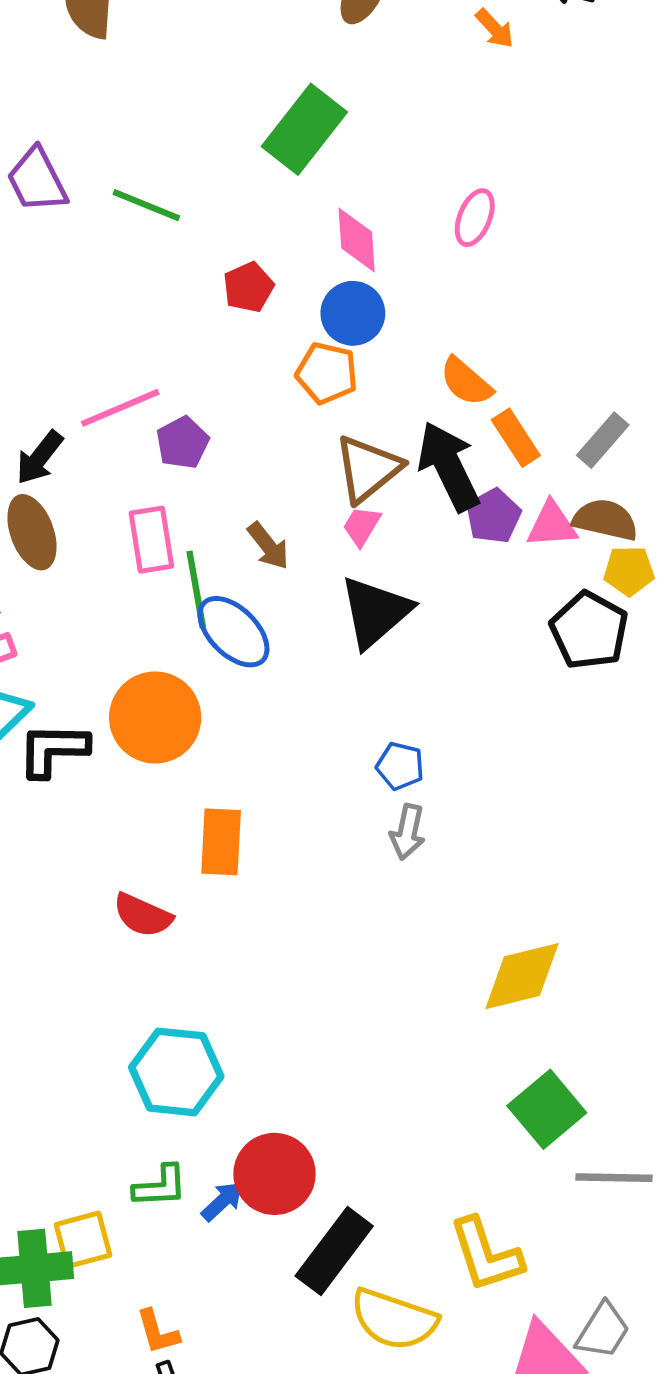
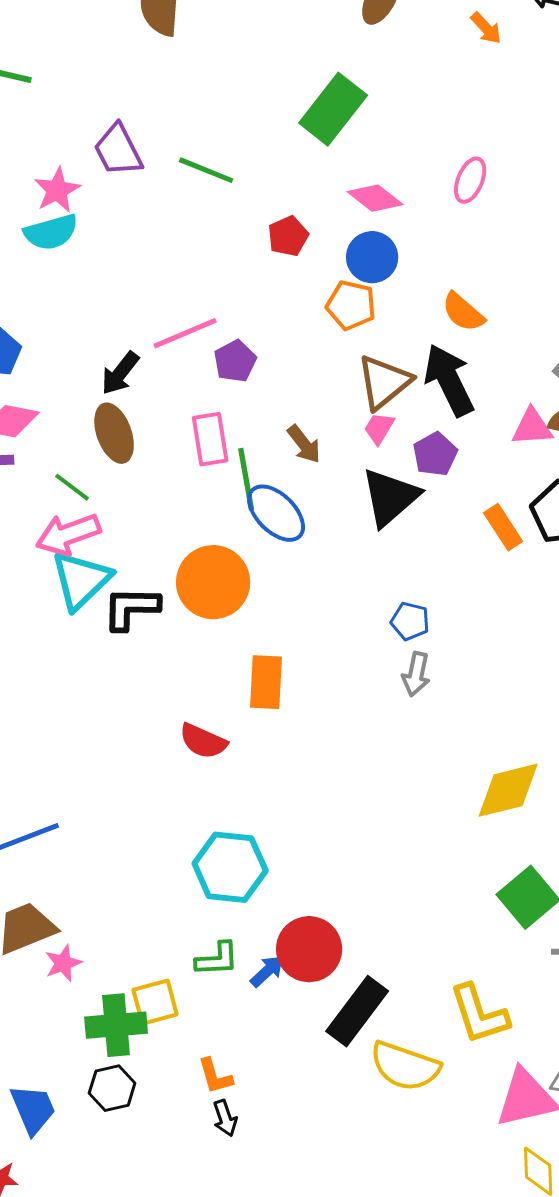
pink diamond: (357, 240) -> (375, 198), turned -48
orange rectangle: (516, 438) -> (503, 527), moved
purple pentagon: (493, 516) -> (435, 454), moved

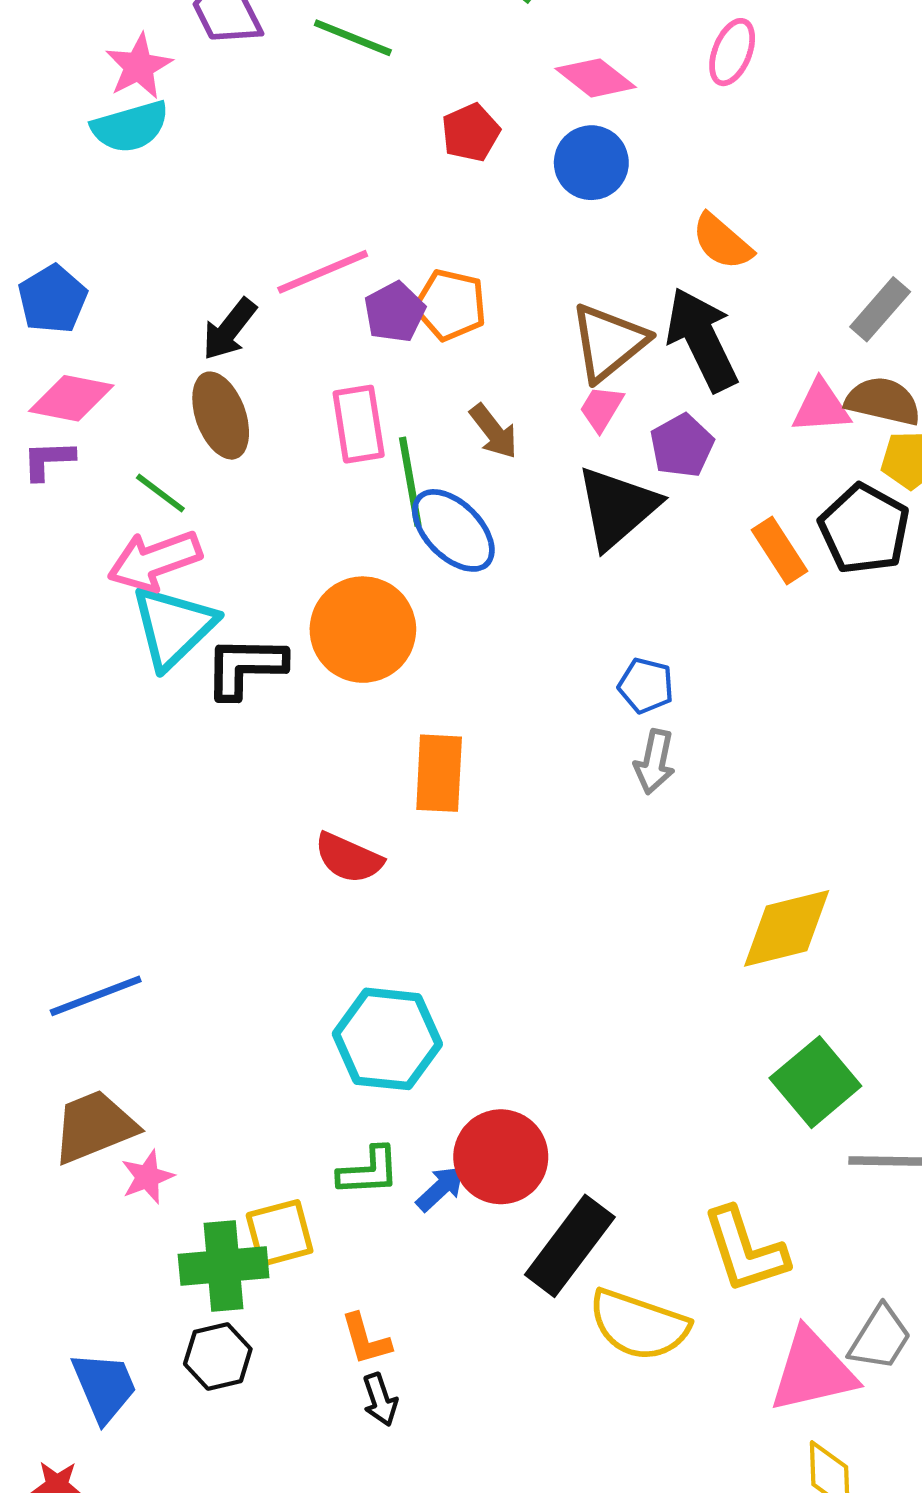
orange pentagon: (351, 305) -> (451, 305), moved

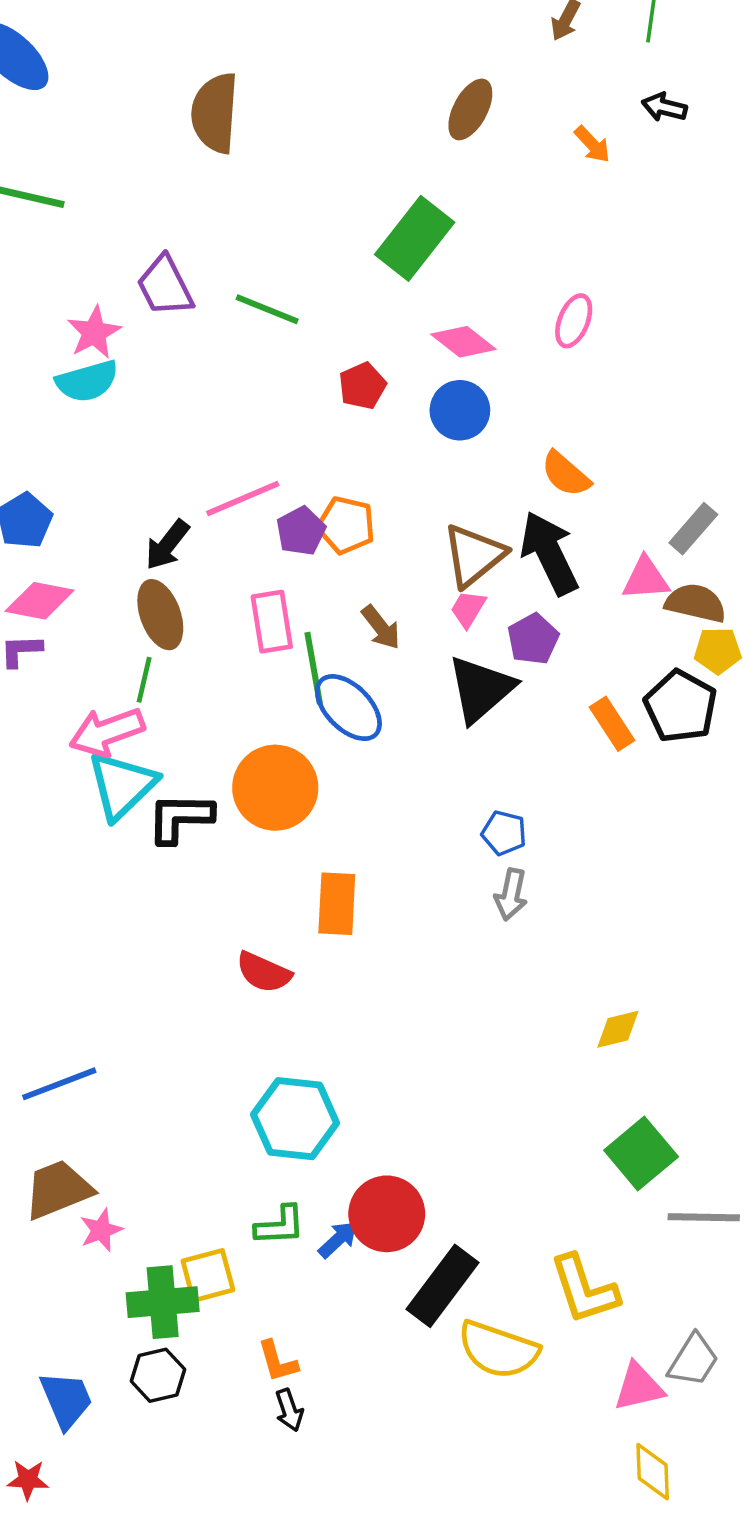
pink triangle: (821, 407) -> (646, 579), moved
green line: (160, 493) -> (144, 680), moved, turned 66
yellow diamond: (787, 928) -> (618, 1029), size x0.6
pink triangle: (813, 1371) -> (639, 1387), size x0.7

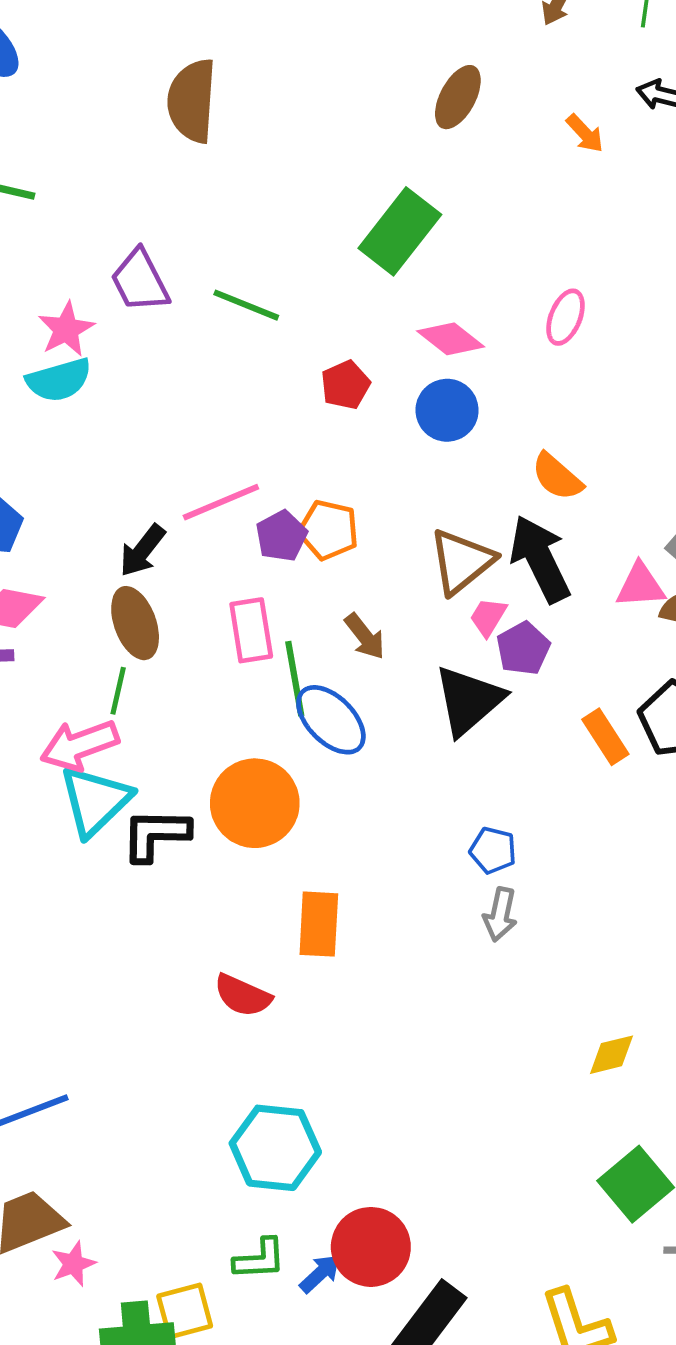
pink trapezoid: (468, 609) -> (488, 617), moved

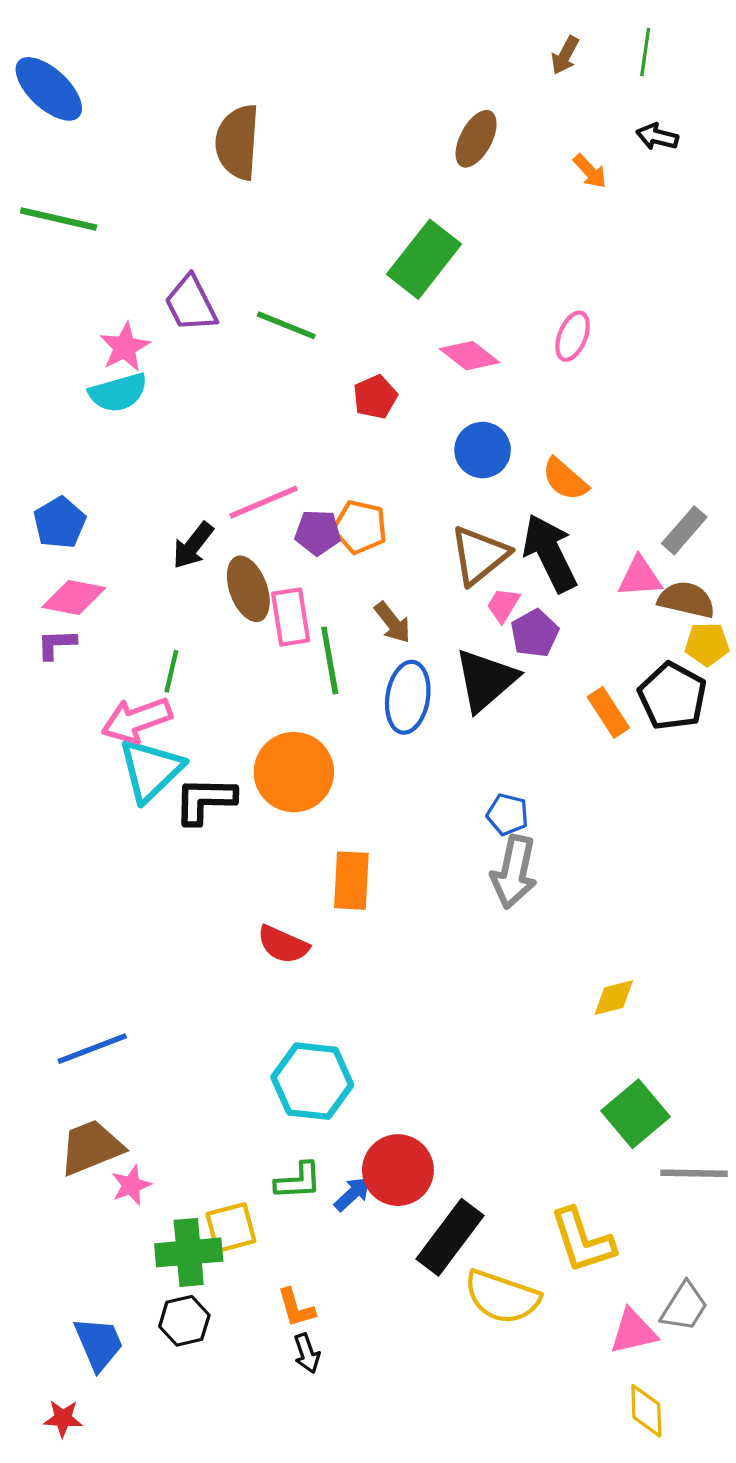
blue circle: (447, 410) -> (483, 450), moved
purple pentagon: (281, 536) -> (318, 532), turned 30
brown ellipse: (135, 623) -> (248, 589), moved
blue ellipse: (331, 720) -> (408, 697), moved, turned 54
gray arrow: (500, 914) -> (514, 872), size x1.5

